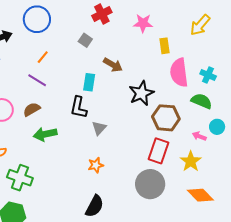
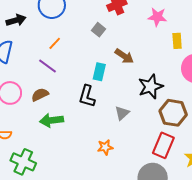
gray triangle: (99, 128) -> (122, 113), moved
orange star: (96, 165) -> (105, 147), moved

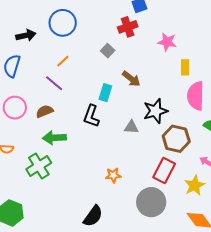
gray triangle: (122, 113) -> (131, 127), moved, turned 42
orange star: (105, 147) -> (113, 175), moved
green cross: (23, 162) -> (39, 166), moved, turned 30

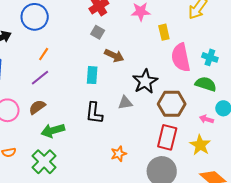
gray square: (108, 51) -> (98, 32), moved
purple line: (54, 83) -> (40, 78), turned -66
black L-shape: (91, 116) -> (94, 113), moved

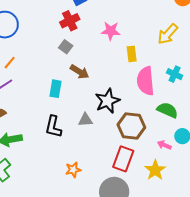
cyan cross: (210, 57) -> (175, 74), moved

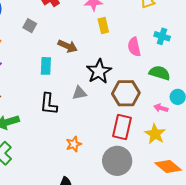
gray square: (66, 47) -> (30, 26), moved
yellow rectangle: (132, 54) -> (103, 26), moved
pink semicircle: (146, 81) -> (134, 47), size x0.7

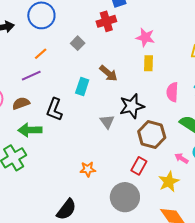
gray triangle: (79, 93) -> (107, 122), turned 49
black L-shape: (49, 104) -> (54, 109), moved
red rectangle: (122, 127) -> (139, 166), size x0.7

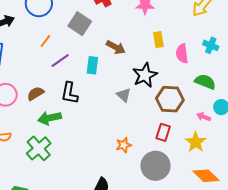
gray square: (78, 43) -> (80, 24), size x1.6
yellow rectangle: (148, 63) -> (158, 40), moved
purple line: (31, 76) -> (60, 61), moved
orange star: (88, 169) -> (124, 145), moved

